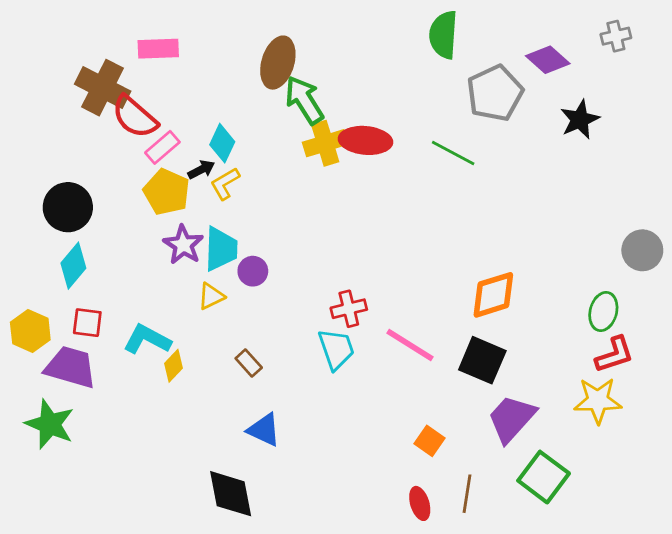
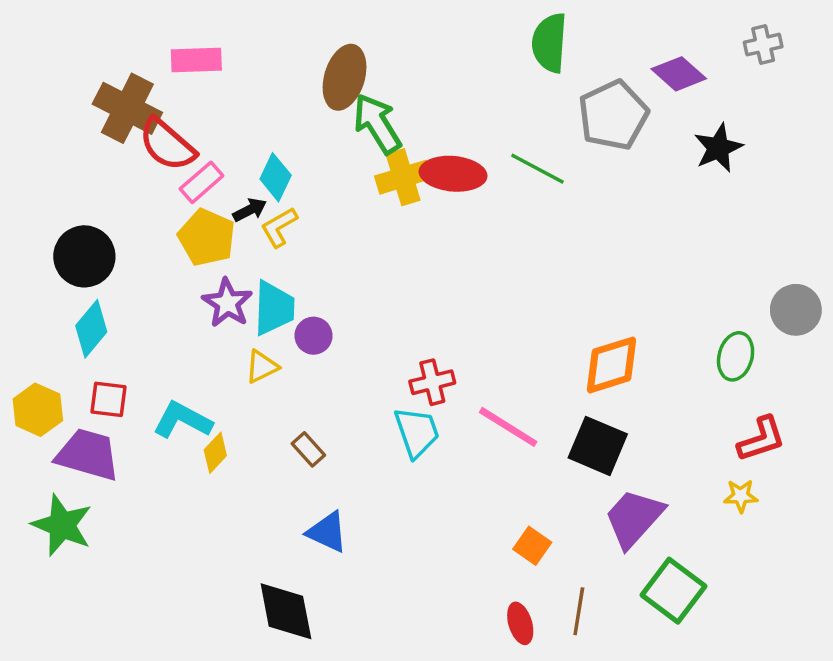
green line: (453, 153) -> (537, 169), moved
green ellipse: (603, 312) -> (736, 356), moved
yellow star: (598, 401) -> (741, 496), size x0.6

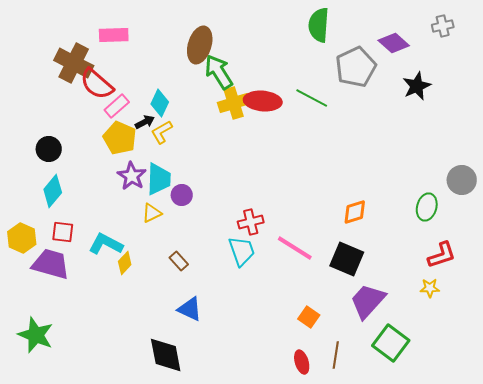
black circle: (84, 256) -> (49, 149), size x0.7
orange diamond: (612, 365) -> (355, 212), size x0.7
green star: (62, 525) -> (36, 335), moved

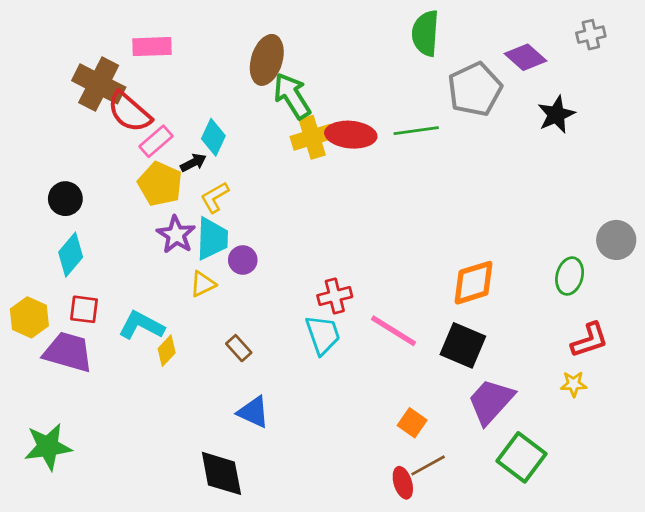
green line: (312, 98) -> (416, 131), turned -36
yellow L-shape: (162, 132) -> (215, 197), moved
orange diamond: (355, 212) -> (474, 283), size x1.4
green star: (36, 335) -> (48, 447), turned -30
brown line: (336, 355) -> (428, 465), moved, turned 52

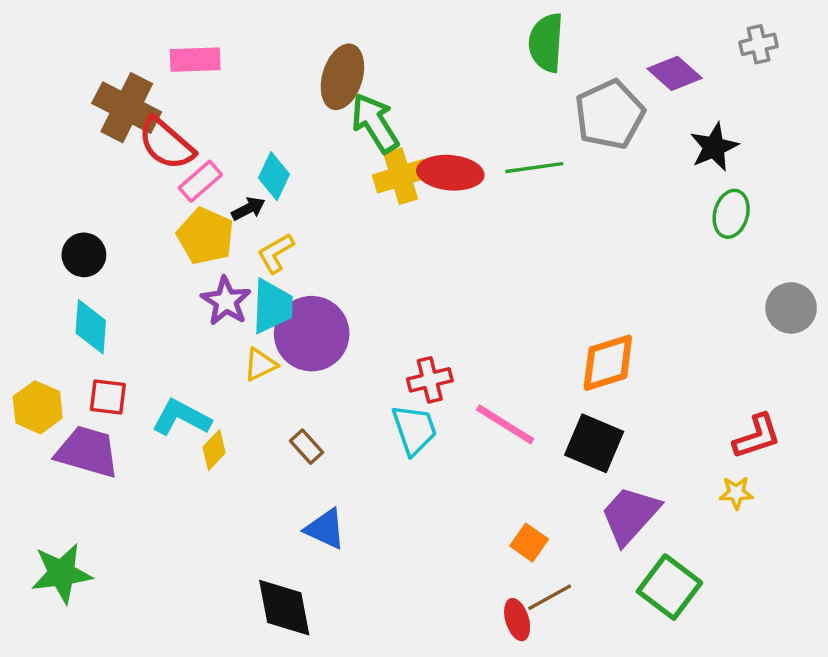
cyan diamond: (71, 255) -> (91, 327), turned -36
purple circle: (243, 260) -> (312, 334), size x2.0
green ellipse: (570, 276) -> (731, 214), moved

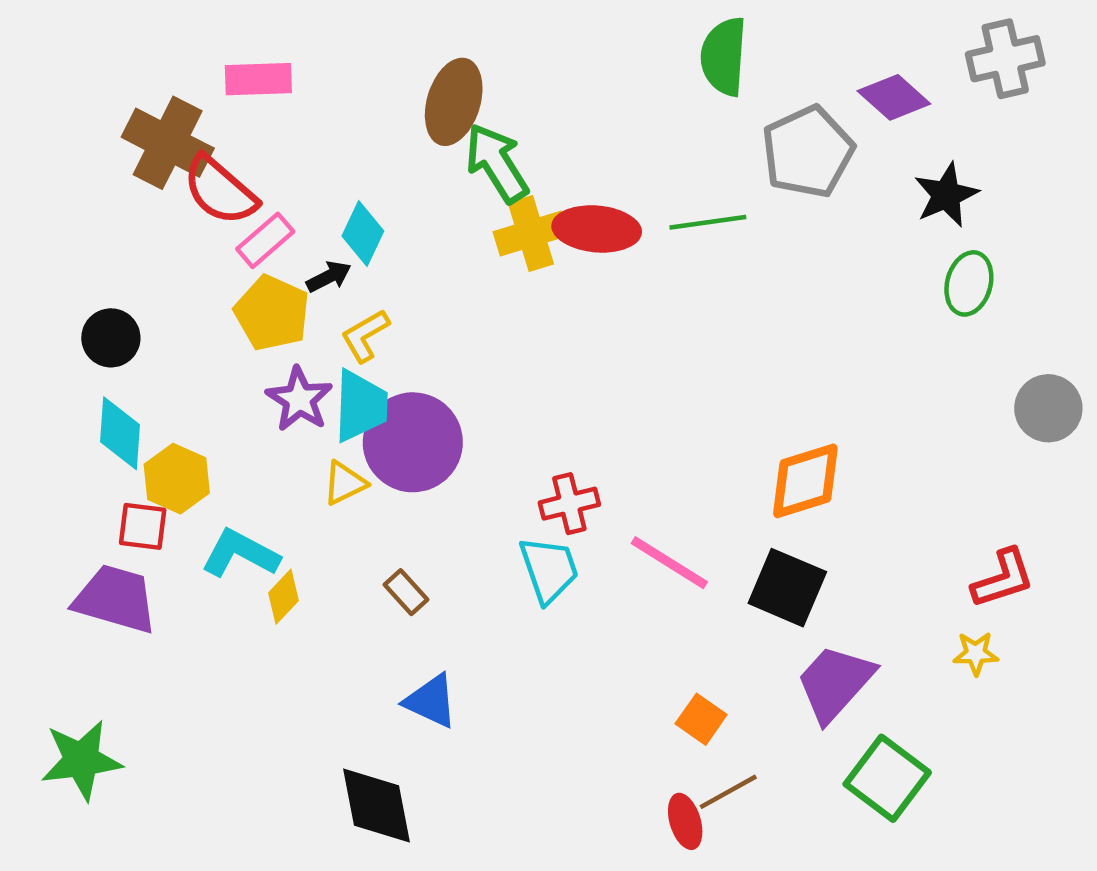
gray cross: (759, 44) -> (1005, 59), size x1.5
yellow hexagon: (38, 407) -> (177, 479), moved

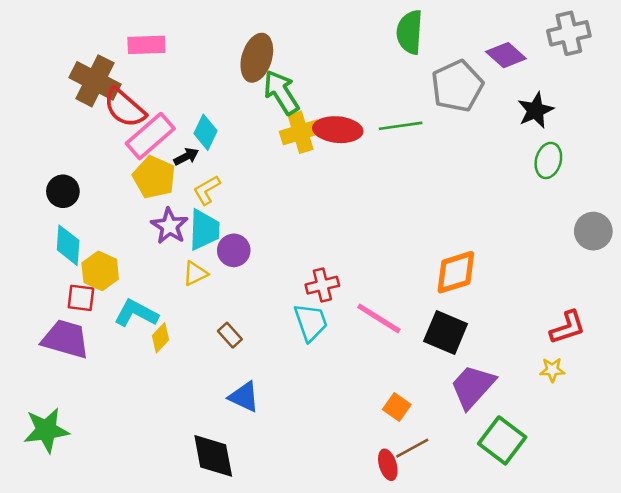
pink rectangle: (265, 240) -> (150, 136), size x1.5
purple circle: (413, 442) -> (234, 250), size x0.6

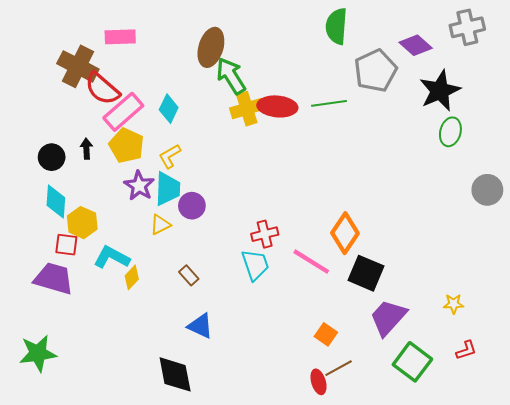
black star: (536, 110) -> (440, 91), size x1.4
black arrow: (186, 157) -> (86, 149), moved, turned -66
orange diamond: (456, 272) -> (345, 233), moved, turned -39
red L-shape: (568, 327) -> (466, 350), moved, size x0.7

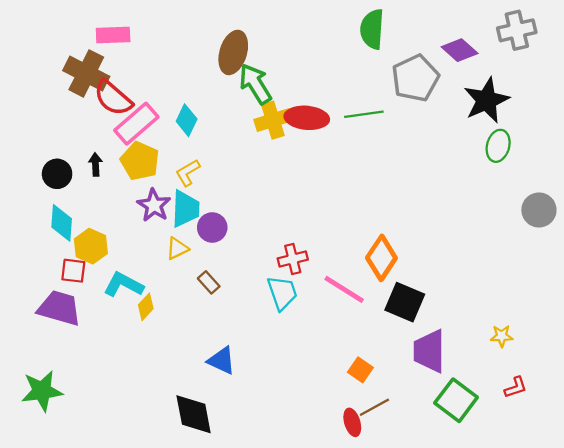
pink rectangle: (120, 37) -> (113, 35), moved
brown rectangle: (189, 275) -> (209, 282), moved
purple trapezoid: (388, 318) -> (429, 351), turned -42

